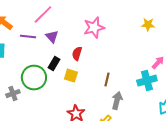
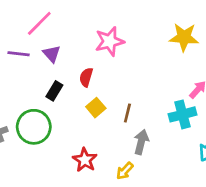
yellow star: (148, 25) -> (184, 37), size x1.5
yellow square: (71, 76) -> (96, 108), moved, turned 32
green circle: (34, 78) -> (34, 127), moved

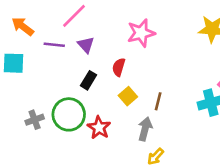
gray arrow: (141, 142) -> (145, 129), moved
red star: (85, 160) -> (99, 128), moved

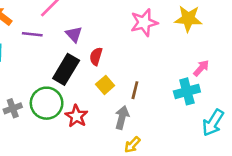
pink star: (141, 33) -> (144, 23), moved
purple triangle: (86, 45) -> (74, 34), moved
black rectangle: (88, 80) -> (66, 69), size x1.6

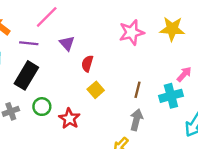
black rectangle: (66, 69) -> (26, 75), moved
brown line: (135, 90) -> (138, 90), moved
green circle: (47, 103) -> (42, 107), size x0.6
gray arrow: (122, 117) -> (136, 120), moved

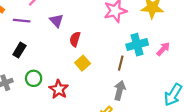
black rectangle: (26, 75) -> (19, 50), size x0.6
cyan cross: (171, 96) -> (137, 45), moved

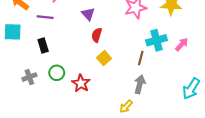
purple triangle: (56, 21) -> (88, 14), moved
black rectangle: (19, 50) -> (43, 46), turned -48

